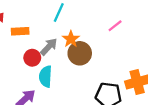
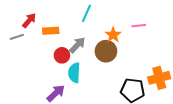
pink line: (115, 26) -> (139, 26), turned 32
orange star: (71, 39) -> (113, 35), moved

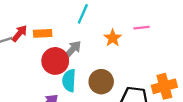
red arrow: (29, 20) -> (20, 33), moved
brown circle: (106, 51) -> (101, 82), moved
red circle: (62, 55) -> (55, 61), size x1.5

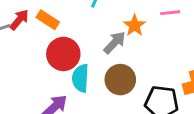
orange rectangle: (43, 33) -> (48, 20), turned 36
gray arrow: (72, 49) -> (115, 43), moved

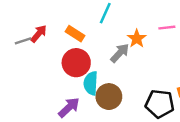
orange rectangle: (48, 20) -> (75, 34), moved
brown circle: (120, 80) -> (109, 97), moved

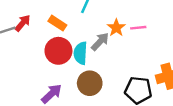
pink line: (167, 28) -> (138, 28), moved
cyan semicircle: (91, 83) -> (80, 53), moved

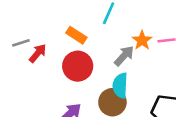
red arrow: (23, 23) -> (38, 53), moved
cyan semicircle: (80, 53) -> (120, 85), moved

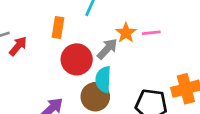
orange rectangle: (76, 35) -> (58, 27), turned 66
red circle: (78, 66) -> (77, 59), moved

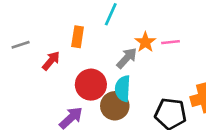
red arrow: (18, 46) -> (51, 61), moved
red circle: (77, 59) -> (91, 85), moved

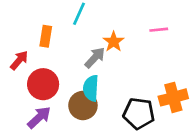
pink line: (171, 42) -> (159, 30), moved
red circle: (91, 85) -> (43, 84), moved

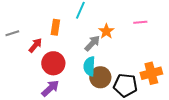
brown circle: (83, 105) -> (100, 77), moved

